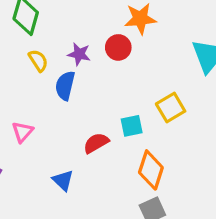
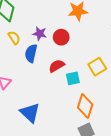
red circle: (118, 47) -> (61, 37), moved
red semicircle: (96, 143) -> (57, 66), moved
blue triangle: (63, 180) -> (30, 113), size x1.5

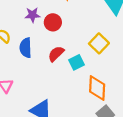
purple star: (40, 34) -> (32, 15), moved

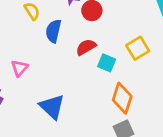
cyan square: (77, 62) -> (107, 63), turned 35

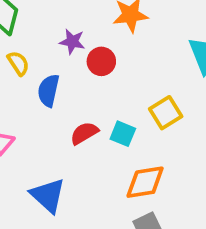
red semicircle: (86, 47) -> (84, 133), moved
orange diamond: (122, 98) -> (145, 182), turned 64

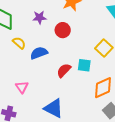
purple star: (72, 42) -> (39, 17), moved
blue semicircle: (48, 91) -> (39, 53), turned 72

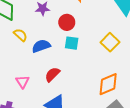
cyan square: (84, 65) -> (72, 43), moved
red semicircle: (64, 70) -> (52, 74), moved

